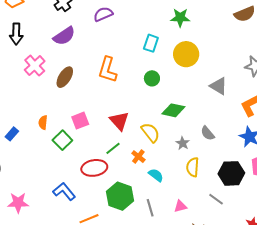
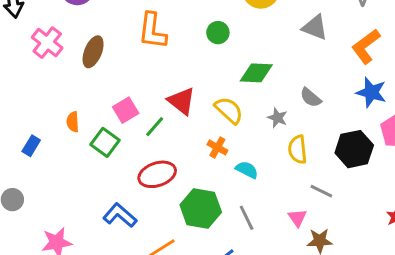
green line: (113, 148) -> (155, 127), moved
gray line: (216, 199) -> (321, 191), moved
pink triangle: (180, 206) -> (297, 218), moved, turned -40

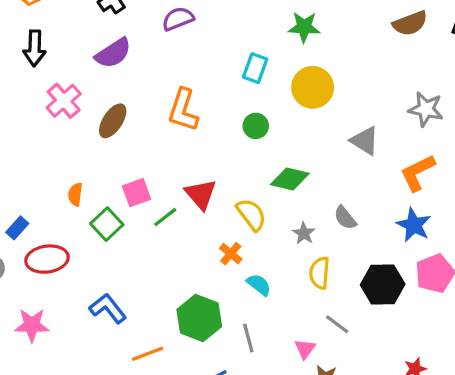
blue rectangle: (31, 146) -> (17, 228), moved
red ellipse: (157, 174) -> (47, 259), moved

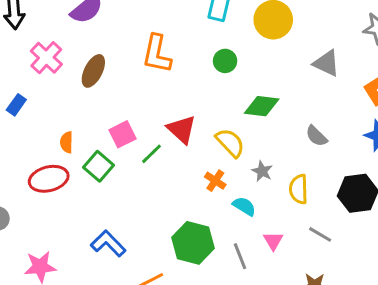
blue rectangle: (17, 228) -> (16, 105), moved
gray star: (304, 233) -> (262, 171), moved
red ellipse: (47, 259) -> (49, 179), moved
pink triangle: (305, 349) -> (273, 241), moved

